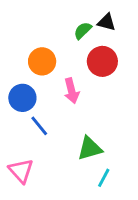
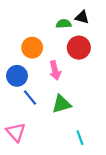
green semicircle: (83, 31) -> (64, 24), turned 40
green triangle: (90, 148) -> (61, 104), moved
cyan line: (104, 178) -> (80, 138), turned -48

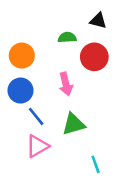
green semicircle: (64, 24) -> (67, 37), moved
orange circle: (32, 48) -> (22, 56), moved
pink triangle: (16, 132) -> (37, 146), moved, turned 42

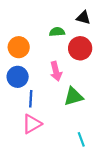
blue line: (36, 116) -> (31, 99), turned 42
green triangle: (74, 124) -> (74, 97), moved

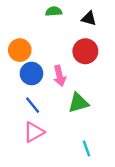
green semicircle: (57, 32) -> (54, 11), moved
blue circle: (18, 77) -> (31, 73), moved
blue line: (31, 99) -> (33, 105), turned -42

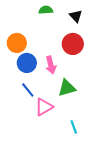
black triangle: (89, 18) -> (76, 16), turned 32
pink triangle: (34, 132) -> (44, 107), moved

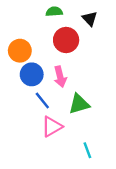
red circle: (73, 44) -> (66, 40), moved
blue line: (28, 90) -> (42, 100), moved

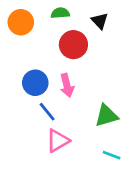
orange circle: (20, 51) -> (21, 22), moved
green triangle: (79, 104) -> (106, 116), moved
cyan line: (87, 150) -> (112, 155), moved, turned -49

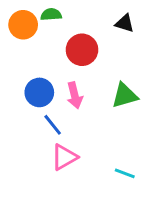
green semicircle: (60, 13) -> (51, 14), moved
black triangle: (100, 21) -> (125, 23), moved, turned -30
green triangle: (106, 116) -> (125, 95), moved

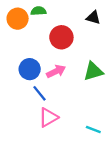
pink arrow: (75, 95) -> (56, 71), turned -102

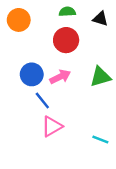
green semicircle: (38, 11) -> (67, 12), moved

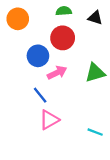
blue circle: (32, 74) -> (38, 56), moved

